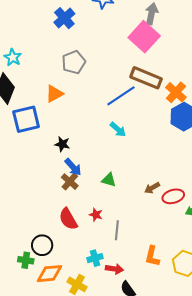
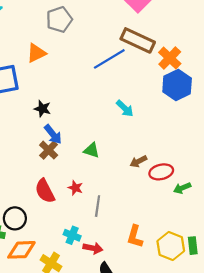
cyan arrow: (118, 129) -> (125, 108), moved
cyan cross: (95, 258) -> (72, 235), turned 35

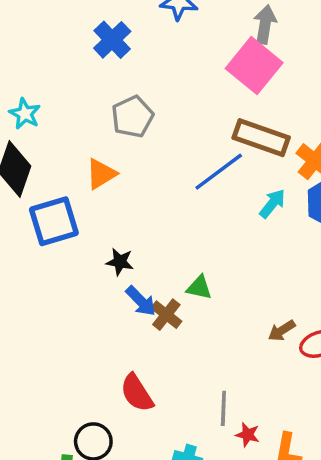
cyan arrow: (125, 108) -> (272, 204), moved, turned -90
brown cross: (49, 150) -> (166, 315), moved
green triangle: (91, 150) -> (199, 288), moved
red star: (75, 188) -> (248, 435), moved

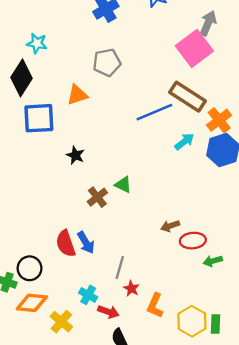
cyan star: (25, 114) -> (37, 43), turned -30
blue arrow: (141, 301) -> (86, 243), moved

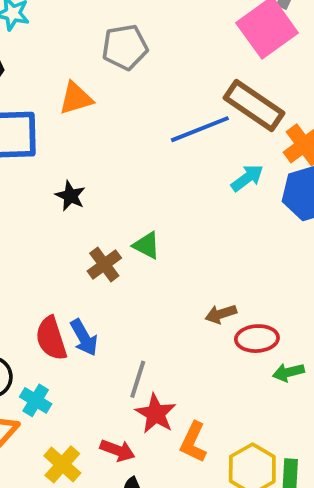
red star: (131, 288) -> (156, 414), size x1.5
cyan cross: (88, 295) -> (36, 400), moved
yellow cross: (61, 322) -> (62, 464), moved

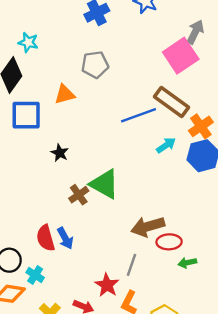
green triangle: (146, 245) -> (104, 184), size x1.8
brown arrow: (221, 314) -> (148, 226), size x1.8
gray line: (138, 379) -> (131, 265), moved

